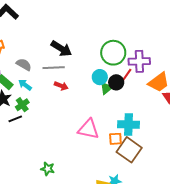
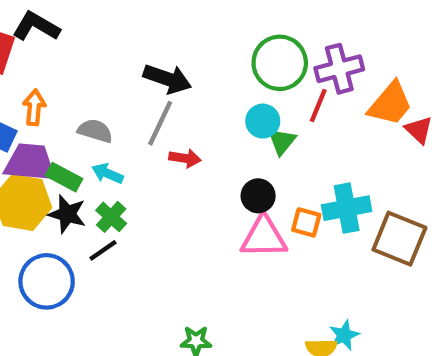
gray line: (54, 68) -> (160, 123), turned -50
black circle: (116, 82) -> (258, 196), moved
orange square: (115, 139) -> (306, 222), moved, turned 32
brown square: (129, 150) -> (399, 239), moved

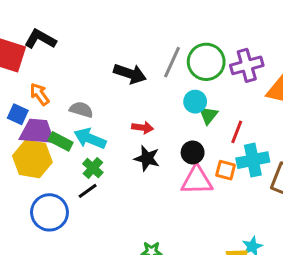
red line: (318, 105) -> (237, 132), moved
orange arrow: (34, 107) -> (40, 94), turned -40
gray line: (160, 123) -> (172, 62), moved
cyan arrow: (107, 173) -> (90, 139), size x1.5
black star: (67, 214) -> (147, 158), moved

